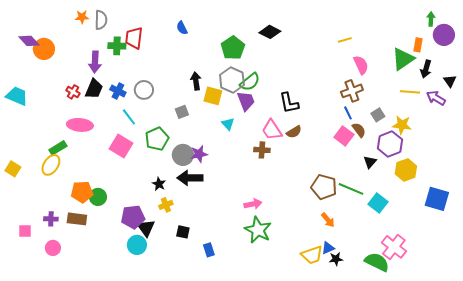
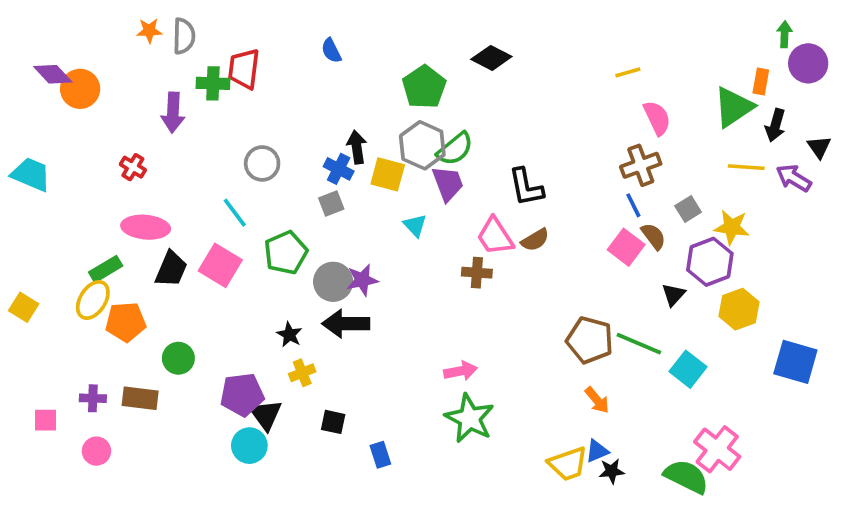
black trapezoid: (94, 89) -> (171, 269), moved
blue cross: (118, 91) -> (339, 169), moved
orange pentagon: (82, 192) -> (126, 322), moved

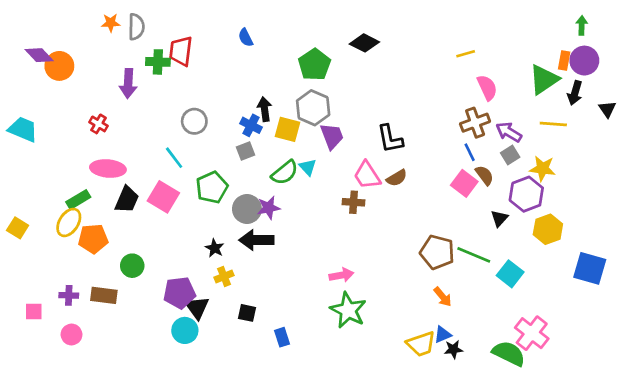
purple circle: (808, 63) -> (584, 61), moved
green semicircle: (455, 149) -> (285, 173), moved
purple arrow: (794, 178) -> (509, 132), moved

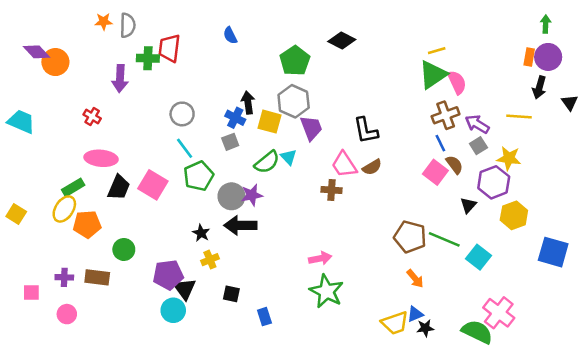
green triangle: (544, 79) -> (433, 75), moved
cyan line: (174, 158) -> (185, 148), moved

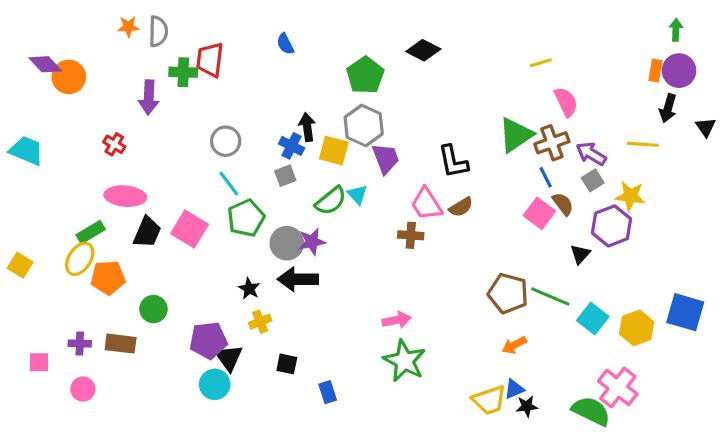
green triangle: (433, 75) -> (516, 135), moved
yellow hexagon: (514, 215) -> (637, 328), moved
orange arrow: (415, 279) -> (514, 345), turned 102

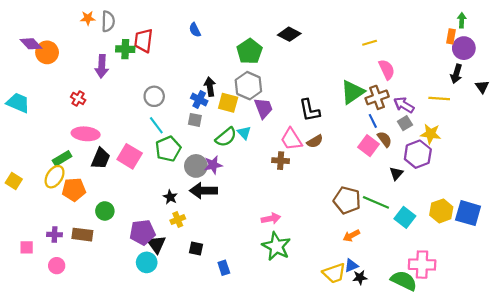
orange rectangle: (655, 71) -> (451, 36), moved
gray square: (285, 176) -> (195, 120), turned 32
yellow hexagon: (637, 328) -> (441, 211), moved
pink cross: (618, 387) -> (422, 265), turned -36

